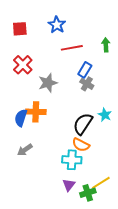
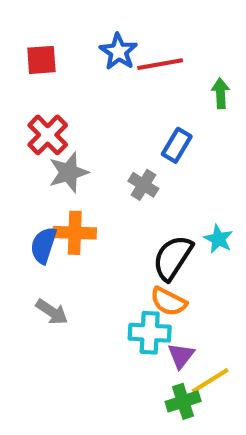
red line: (72, 48) -> (160, 64), moved
gray star: (48, 83) -> (68, 172), moved
gray cross: (87, 84) -> (143, 185), moved
gray arrow: (25, 150) -> (52, 312), turned -112
purple triangle: (69, 185) -> (181, 356), moved

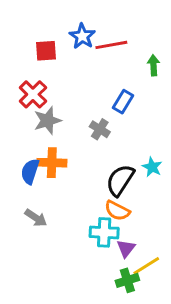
red square: (41, 60) -> (46, 51), moved

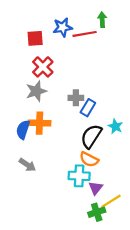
blue star: (82, 36) -> (63, 27), turned 30
green arrow: (154, 65) -> (102, 20), moved
red cross: (33, 94) -> (43, 67), moved
blue rectangle: (123, 102) -> (88, 108), moved
gray cross: (100, 129) -> (76, 98), turned -32

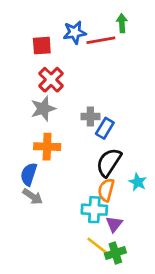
cyan star: (115, 126) -> (138, 182), moved
blue semicircle: (23, 130) -> (29, 174), moved
orange semicircle: (89, 159) -> (106, 190), turned 78
yellow line: (111, 201) -> (98, 246), moved, turned 70

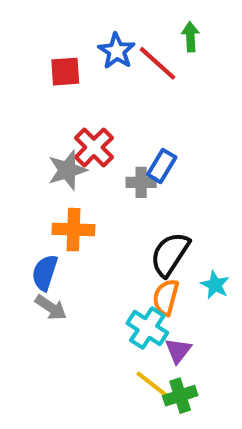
blue star: (75, 32) -> (117, 51), turned -30
red line: (101, 40) -> (158, 63), turned 52
red cross: (51, 80) -> (94, 147), moved
blue rectangle: (105, 128) -> (162, 166), moved
cyan cross: (94, 210) -> (147, 328), turned 30

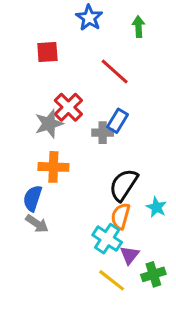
blue star: (117, 51) -> (89, 18), moved
red line: (158, 63) -> (115, 71), moved
green cross: (180, 396) -> (153, 274), moved

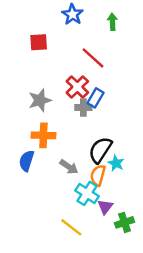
red cross: (68, 107) -> (77, 87), moved
cyan star: (156, 207) -> (116, 163), moved
gray arrow: (37, 224) -> (69, 167), moved
yellow line: (112, 280) -> (71, 227), moved

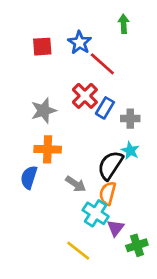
blue star: (72, 14) -> (80, 43), moved
gray cross: (83, 108) -> (130, 119), moved
cyan star: (116, 163) -> (130, 151), moved

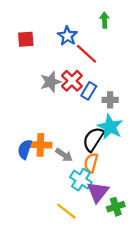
red square: (42, 47) -> (26, 39), moved
gray star: (44, 111) -> (51, 82), moved
orange cross: (48, 149) -> (40, 145), moved
cyan star: (130, 151) -> (110, 127), size x1.6
purple triangle: (116, 228) -> (98, 192), size x1.5

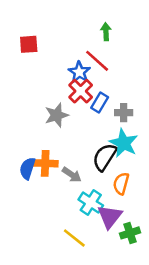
green arrow: (105, 20) -> (106, 32), moved
blue star: (67, 36) -> (79, 72), moved
gray star: (51, 82) -> (57, 115), moved
orange semicircle: (91, 163) -> (121, 184), moved

